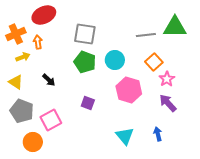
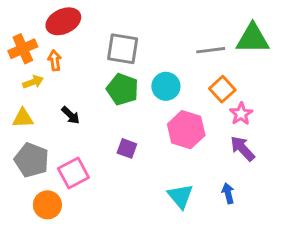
yellow triangle: (16, 82) -> (23, 118), turned -35

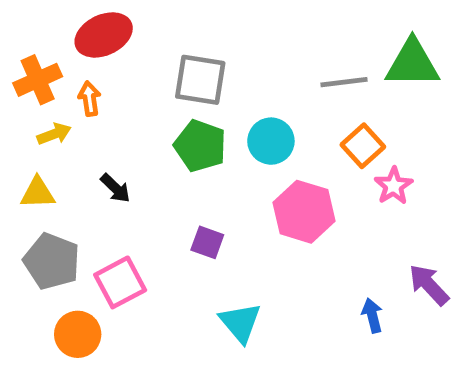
purple arrow: (243, 148) -> (429, 285), moved
cyan triangle: (180, 196) -> (240, 323), moved

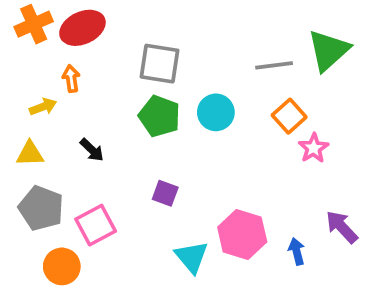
green triangle: (412, 63) -> (329, 50), turned -42
orange cross: (38, 80) -> (34, 24), moved
pink hexagon: (304, 212) -> (242, 234), moved

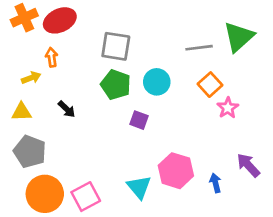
purple square: (165, 193) -> (139, 120), moved
pink square: (96, 225) -> (86, 197), moved
orange circle: (62, 266) -> (45, 194), size x1.4

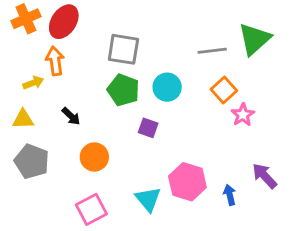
red ellipse: (60, 20) -> (64, 22), turned -32
orange arrow: (52, 57) -> (55, 61), size x1.4
orange circle: (45, 194) -> (94, 157), moved, size x0.7

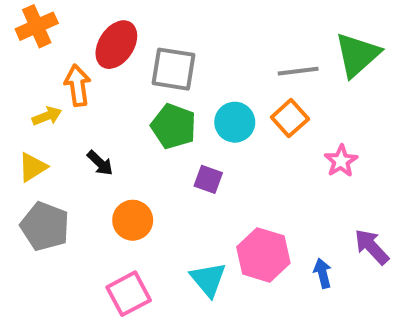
red ellipse: (64, 22) -> (116, 45), moved
orange square: (224, 90) -> (290, 118), moved
yellow triangle: (23, 119) -> (33, 167), turned -30

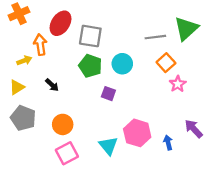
orange square: (290, 118) -> (166, 63), moved
orange circle: (133, 220) -> (63, 124), moved

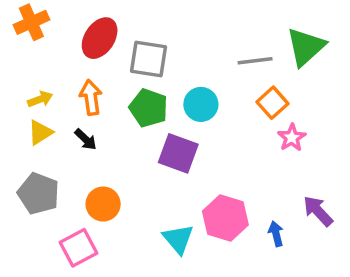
orange arrow: (40, 45) -> (91, 97), moved
yellow triangle: (17, 87) -> (40, 132), moved
purple square: (108, 94) -> (178, 153), size x1.6
pink square: (67, 153) -> (79, 248), moved

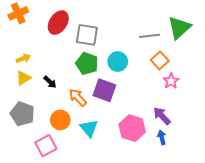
orange arrow: (91, 97) -> (78, 97), moved, turned -36
purple arrow: (318, 211) -> (162, 116), moved
cyan triangle: (178, 239) -> (89, 128), moved

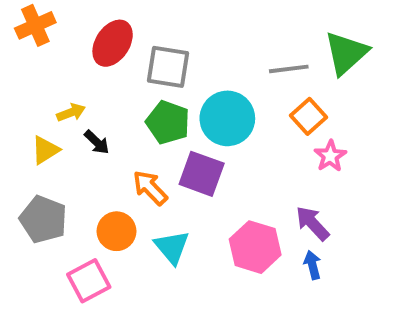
yellow arrow: (23, 58) -> (71, 112), moved
cyan circle: (118, 62) -> (227, 118), size x1.4
black arrow: (50, 82) -> (97, 142), moved

